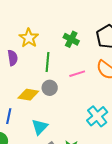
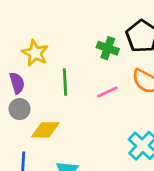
green cross: (71, 39) -> (108, 48), moved
gray circle: (50, 88) -> (20, 109), moved

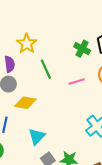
green line: (65, 82) -> (46, 69), turned -30

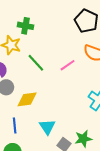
green cross: (82, 49) -> (25, 26), moved

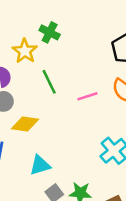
cyan triangle: (47, 127) -> (40, 165), turned 30

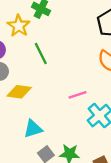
pink line: (87, 96) -> (77, 95), moved

